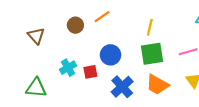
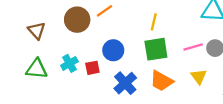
brown circle: (75, 25) -> (77, 20), size x1.5
green triangle: (36, 88) -> (37, 69), moved

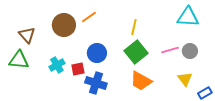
green square: (156, 49) -> (136, 52), turned -30
green triangle: (37, 69) -> (19, 60), moved
yellow triangle: (199, 77) -> (185, 79), moved
blue cross: (125, 83) -> (96, 83), moved, turned -30

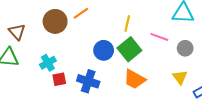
pink line: (170, 50) -> (159, 37), moved, turned 36
blue circle: (97, 53) -> (104, 50), moved
red square: (78, 69) -> (59, 79), moved

